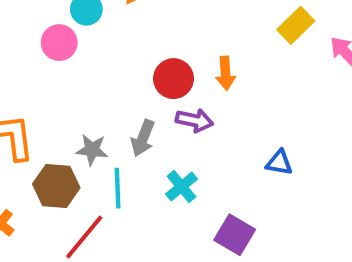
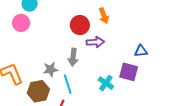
cyan cross: (182, 186) -> (106, 83), moved
purple square: (235, 235) -> (129, 72), moved

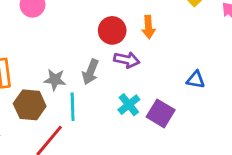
blue triangle: (141, 51) -> (196, 80), moved
cyan cross: (106, 83) -> (129, 105), moved

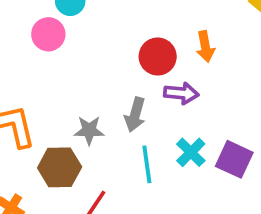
cyan line: (73, 107) -> (147, 164), moved

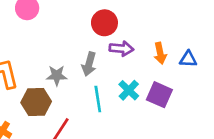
orange arrow: (205, 47) -> (160, 53), moved

